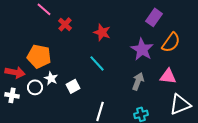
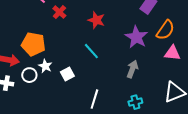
pink triangle: (168, 76) -> (172, 53), moved

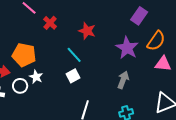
cyan line: (91, 51) -> (74, 55), moved
white square: (67, 74) -> (73, 76), moved

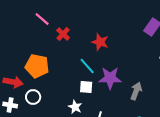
purple star: (127, 48) -> (110, 78), moved, turned -30
white square: (73, 76) -> (86, 87), turned 32
white star: (36, 77) -> (75, 107), moved

